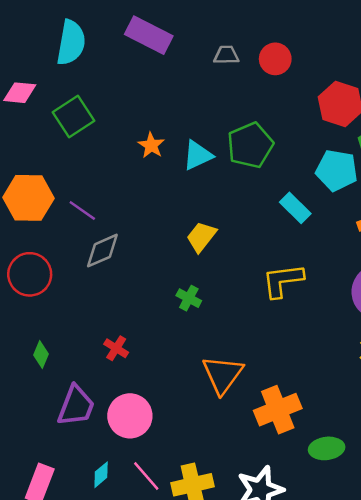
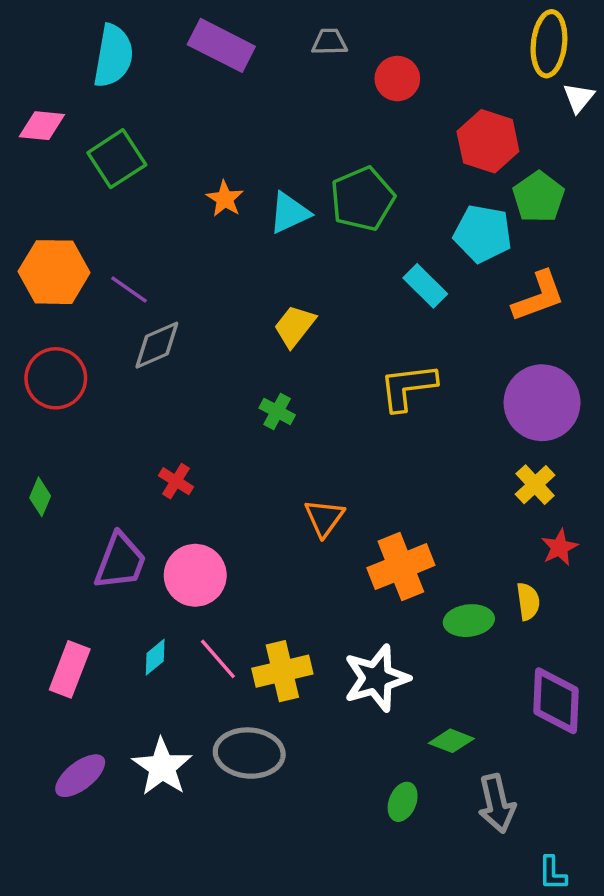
gray trapezoid: (226, 55) -> (329, 42), moved
green diamond: (41, 354) -> (40, 497), moved
orange triangle: (223, 375) -> (324, 518), size x0.7

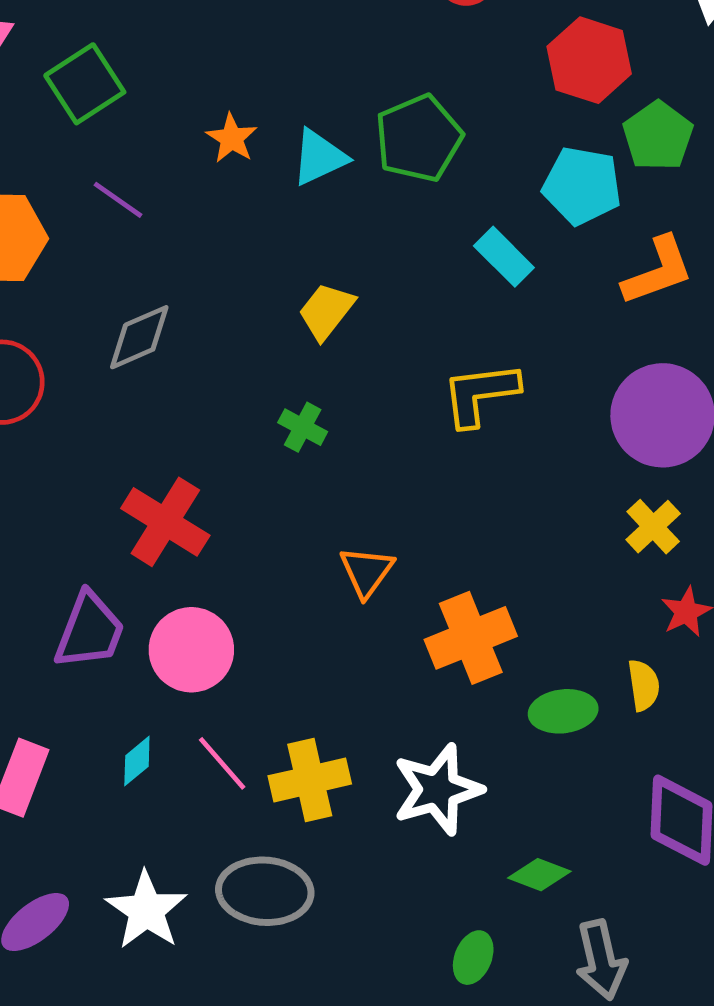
purple line: (129, 289) -> (118, 200), moved
red cross: (176, 481) -> (165, 522), size x1.8

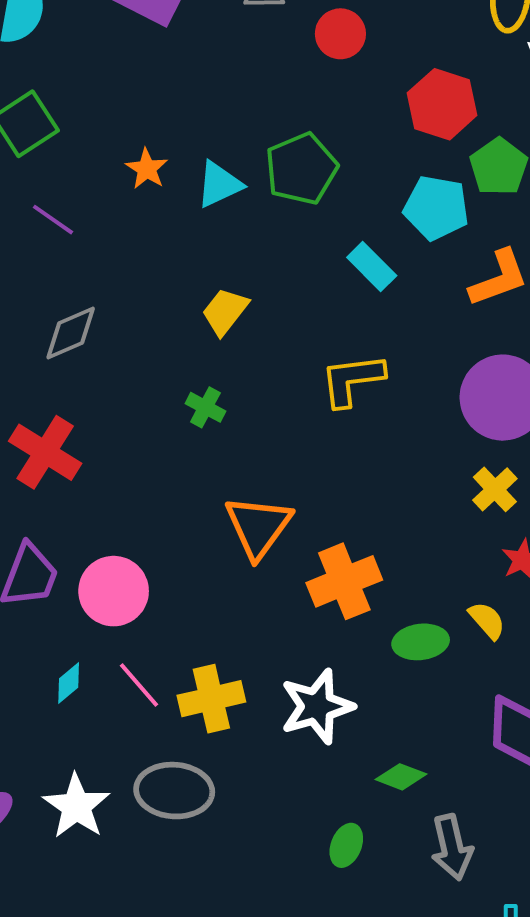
red cross: (165, 522) -> (45, 452), moved
orange triangle: (367, 572) -> (258, 527), size x1.5
yellow semicircle: (644, 685) -> (487, 620), turned -33

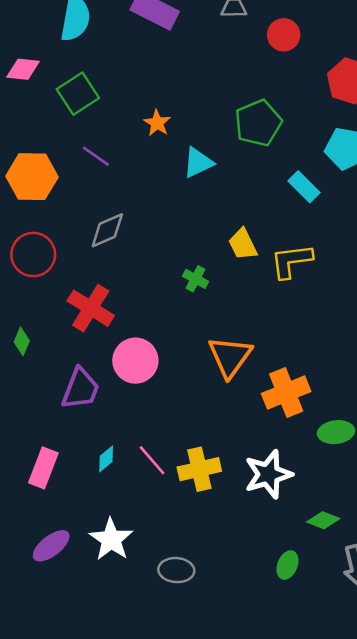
cyan triangle: (219, 184) -> (198, 163), moved
yellow trapezoid: (225, 311) -> (243, 244), moved, turned -64
pink circle: (114, 591) -> (135, 361), moved
gray ellipse: (174, 791) -> (176, 570), moved, size x0.7

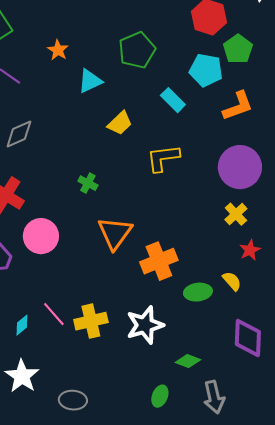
yellow trapezoid: (243, 244) -> (120, 123), moved, turned -108
green cross: (195, 279) -> (88, 183), moved
cyan diamond: (106, 459) -> (22, 325), moved

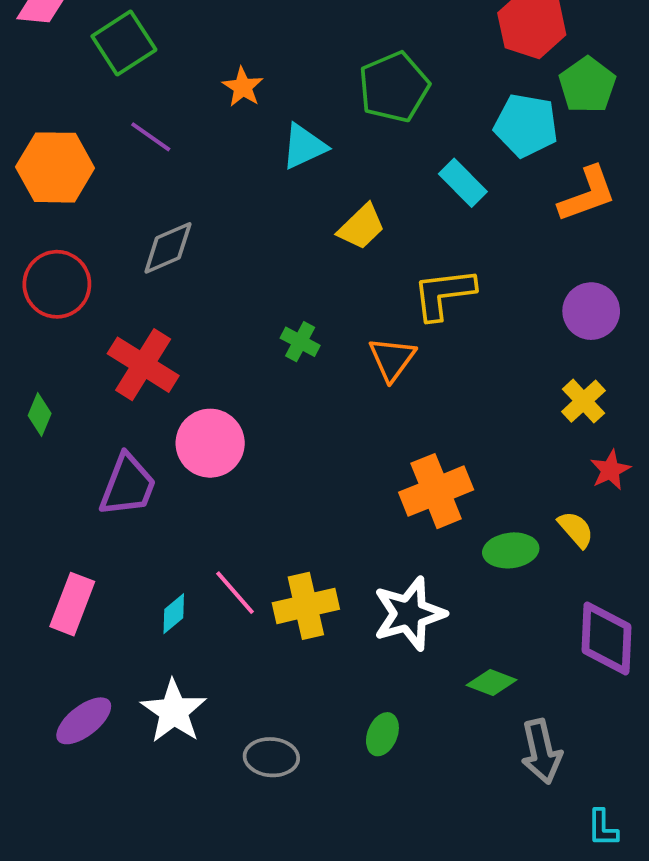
purple circle: (240, 167) -> (591, 311), size x0.7
orange triangle: (115, 233) -> (392, 359), moved, size x0.7
green ellipse: (160, 396) -> (382, 734), moved

